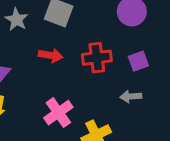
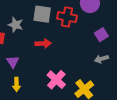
red cross: (97, 58) -> (67, 17), moved, turned 30

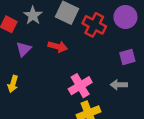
purple triangle: (13, 62) -> (24, 49), moved
pink cross: (56, 80) -> (80, 86), moved

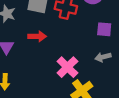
purple square: (127, 57) -> (104, 29), turned 35

